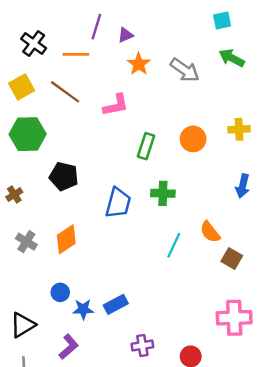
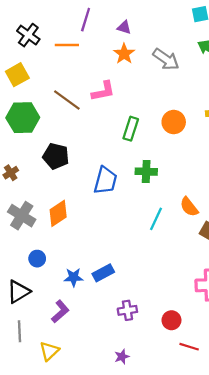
purple triangle: (125, 35) -> (124, 27), moved, turned 40
brown line: (65, 92) -> (67, 100), moved
gray cross: (26, 242) -> (22, 216), size x1.4
blue circle: (60, 292) -> (37, 259), moved

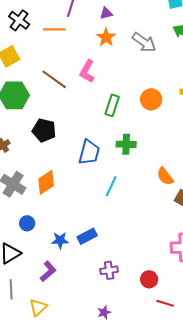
purple triangle: (124, 27) -> (106, 13), turned -32
pink L-shape: (103, 91) -> (87, 71), turned 130
cyan line: (156, 219) -> (111, 186), moved

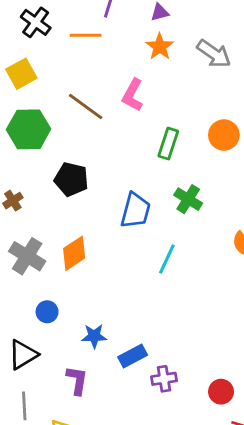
green cross: (126, 144) -> (188, 199), turned 30
blue rectangle: (87, 236) -> (133, 356), moved
purple L-shape: (48, 271) -> (77, 380), turned -40

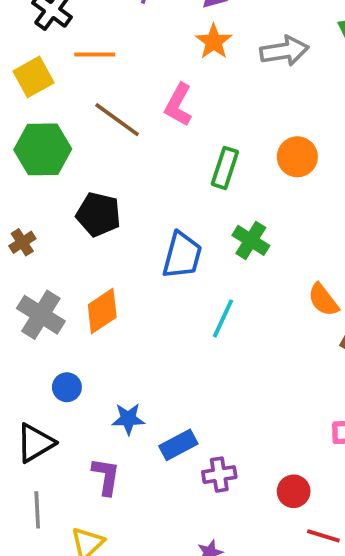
orange line: (86, 35) -> (95, 55), moved
gray arrow: (214, 54) -> (284, 51), turned -44

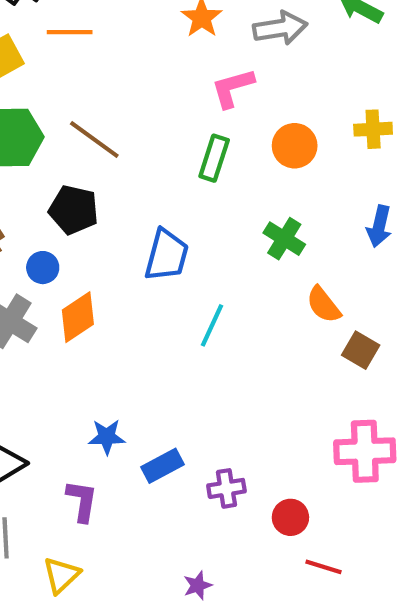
pink L-shape: (178, 105) -> (233, 88), moved, turned 45
brown line: (117, 120) -> (94, 140), moved
green cross: (251, 240) -> (284, 239), moved
blue circle: (67, 387) -> (43, 268), moved
purple cross: (219, 475) -> (226, 488), moved

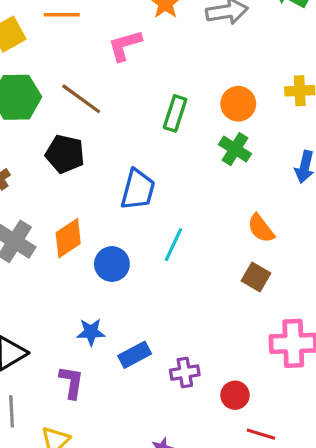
pink L-shape: (233, 88) -> (125, 45), moved
green cross: (284, 239) -> (235, 149), moved
blue circle: (43, 268) -> (112, 264), moved, size x1.4
brown square: (361, 350) -> (256, 277), moved

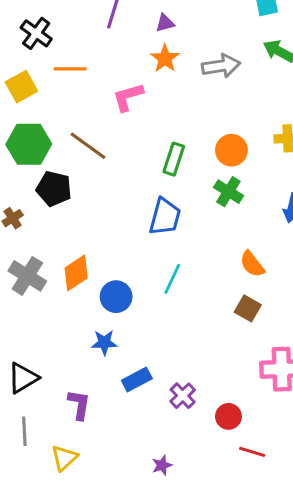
black pentagon: (65, 154) -> (54, 189), moved
blue trapezoid: (138, 190) -> (165, 217), moved
blue star: (91, 332) -> (104, 342), moved
purple cross: (185, 373) -> (183, 396), turned -35

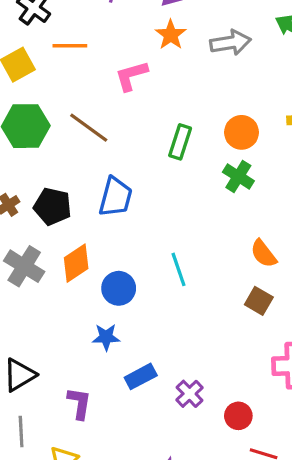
black pentagon: (54, 189) -> (53, 206), moved
blue trapezoid: (165, 217) -> (116, 197), moved
cyan line: (172, 279) -> (179, 269), turned -44

